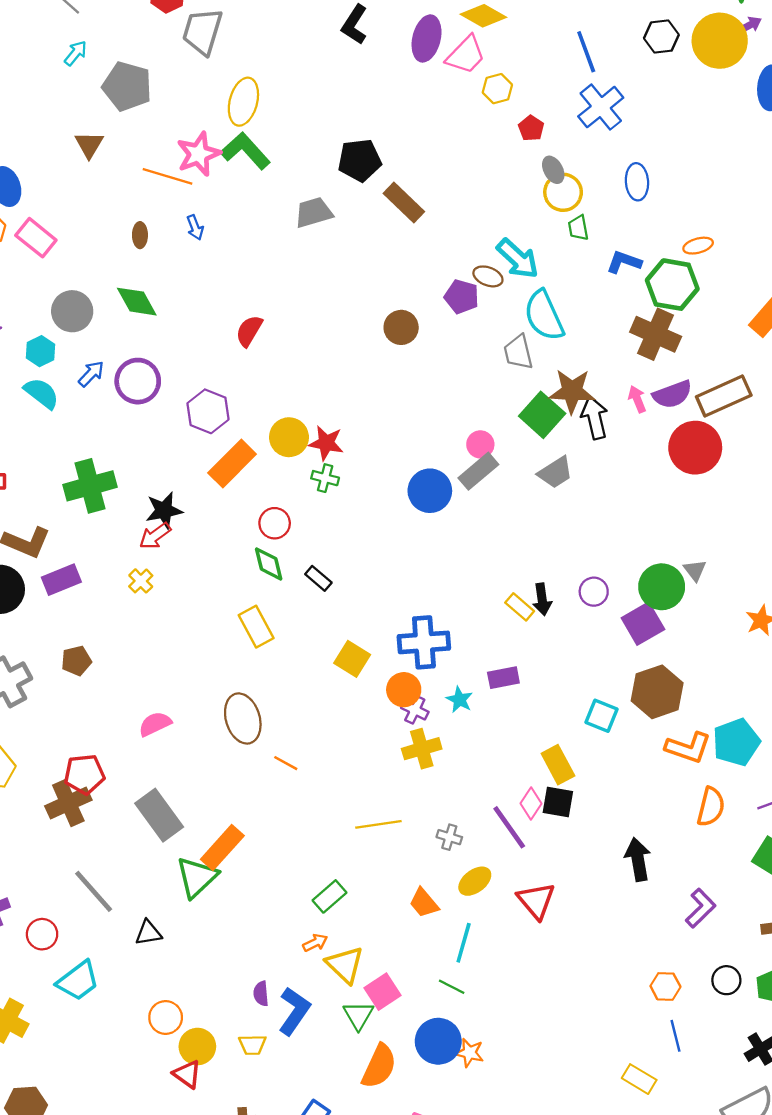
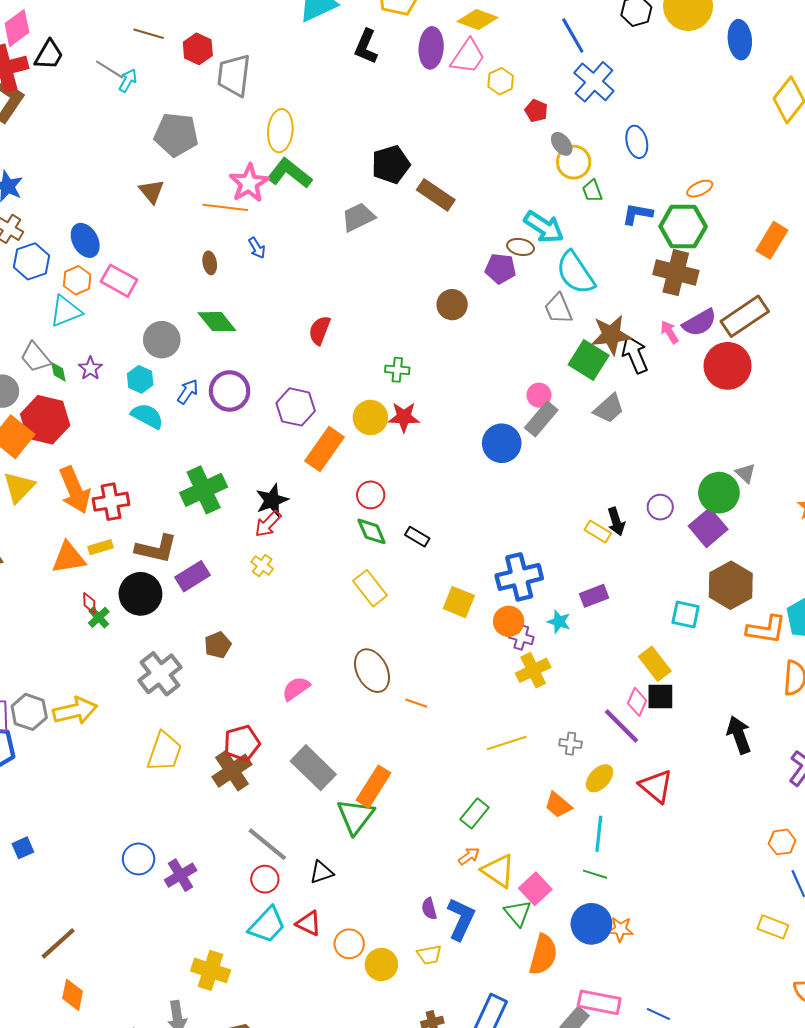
cyan arrow: (76, 53) -> (128, 81), moved
green cross: (325, 478) -> (397, 370), moved
red circle: (42, 934) -> (265, 879), moved
red triangle: (187, 1074) -> (309, 923), moved

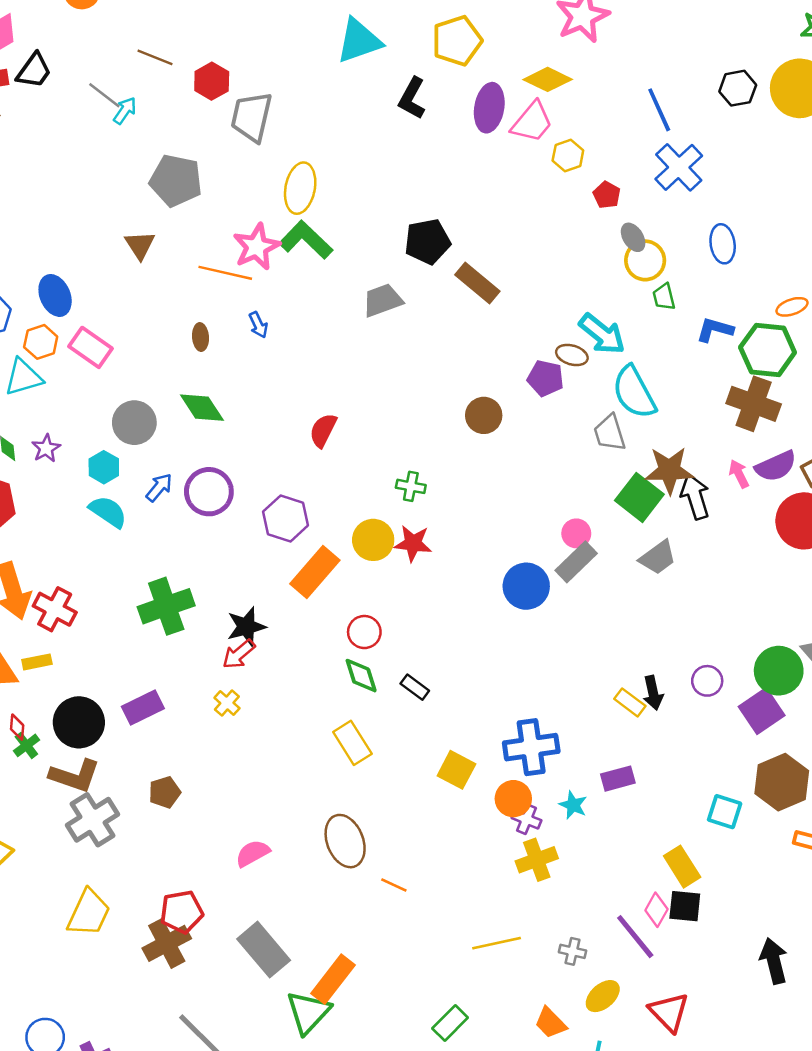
red cross: (111, 502) -> (55, 609), turned 32
brown L-shape: (156, 549) -> (75, 776), moved

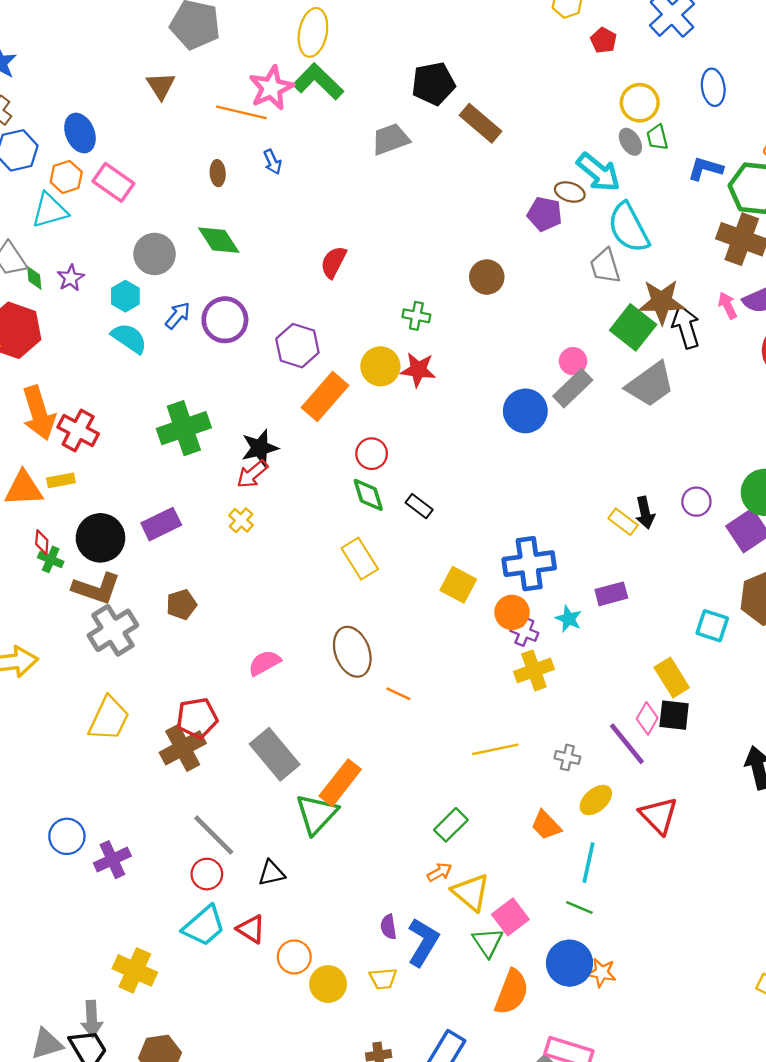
gray ellipse: (633, 237) -> (630, 142), moved
brown circle: (484, 415) -> (487, 277), moved
gray trapezoid: (658, 558) -> (650, 384), size x1.4
green cross: (26, 745) -> (51, 559), turned -30

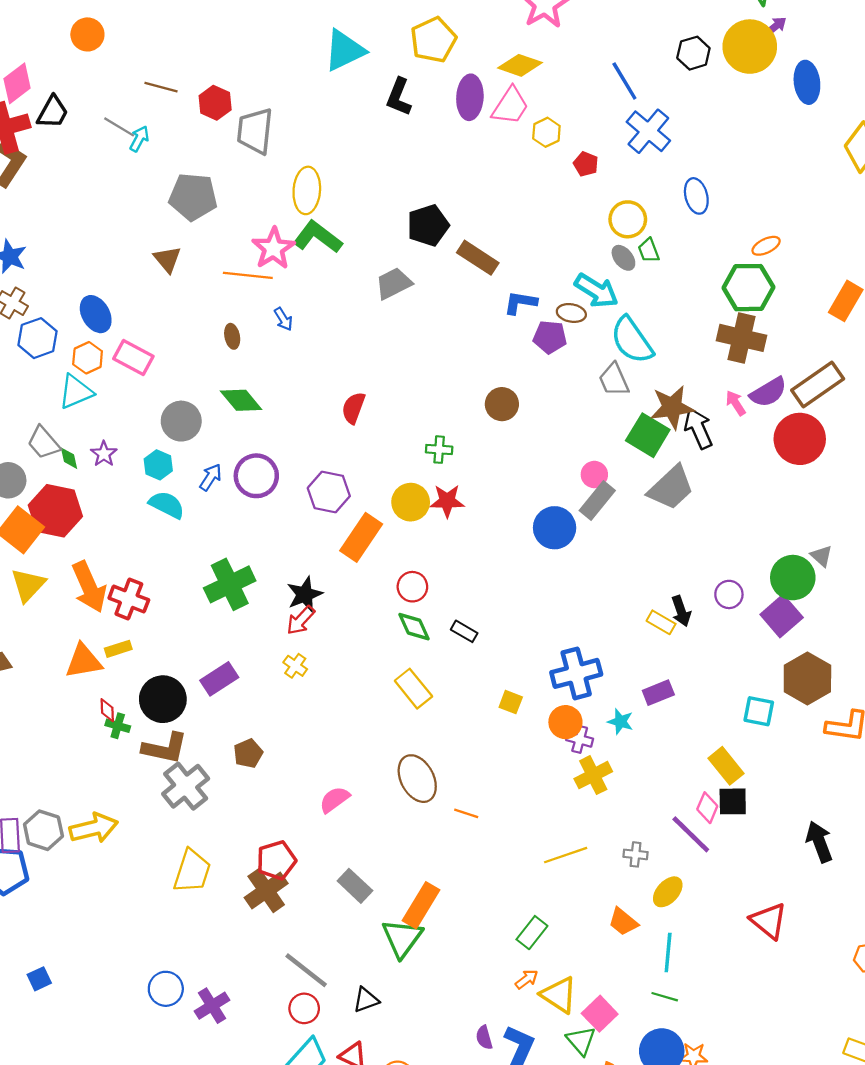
blue L-shape: (705, 169) -> (520, 303), moved
yellow square: (458, 585) -> (511, 702), size x0.7
gray rectangle: (275, 754) -> (355, 886), size x0.7
red triangle: (659, 816) -> (769, 921), moved

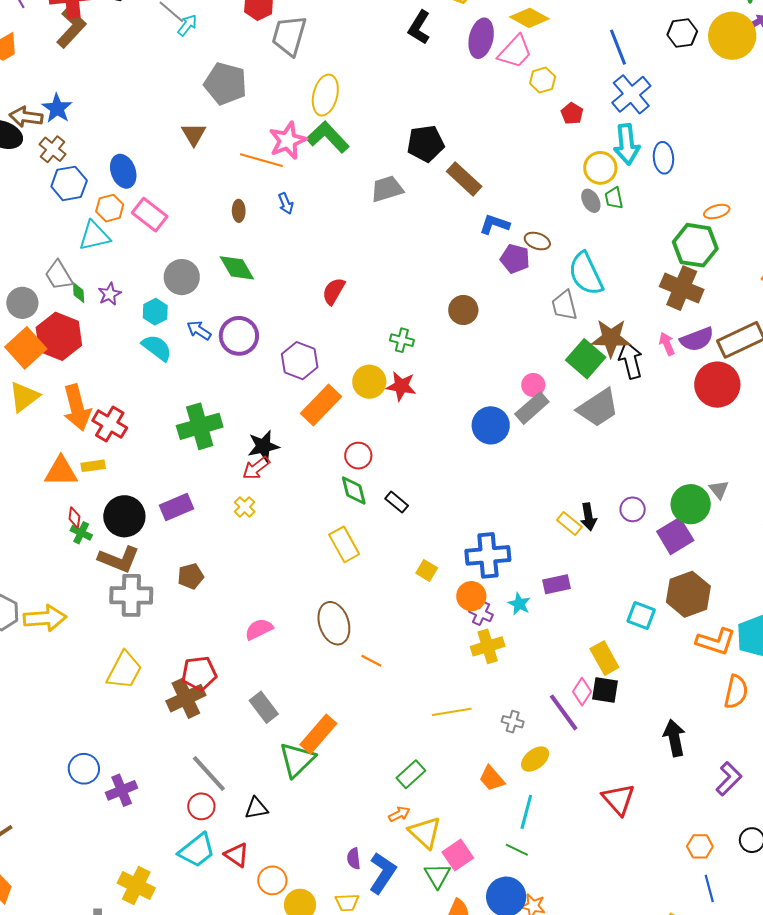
cyan arrow: (597, 291) -> (627, 144), moved, turned 42
blue arrow: (211, 477) -> (199, 330), turned -100
gray cross: (186, 786) -> (131, 595), turned 30

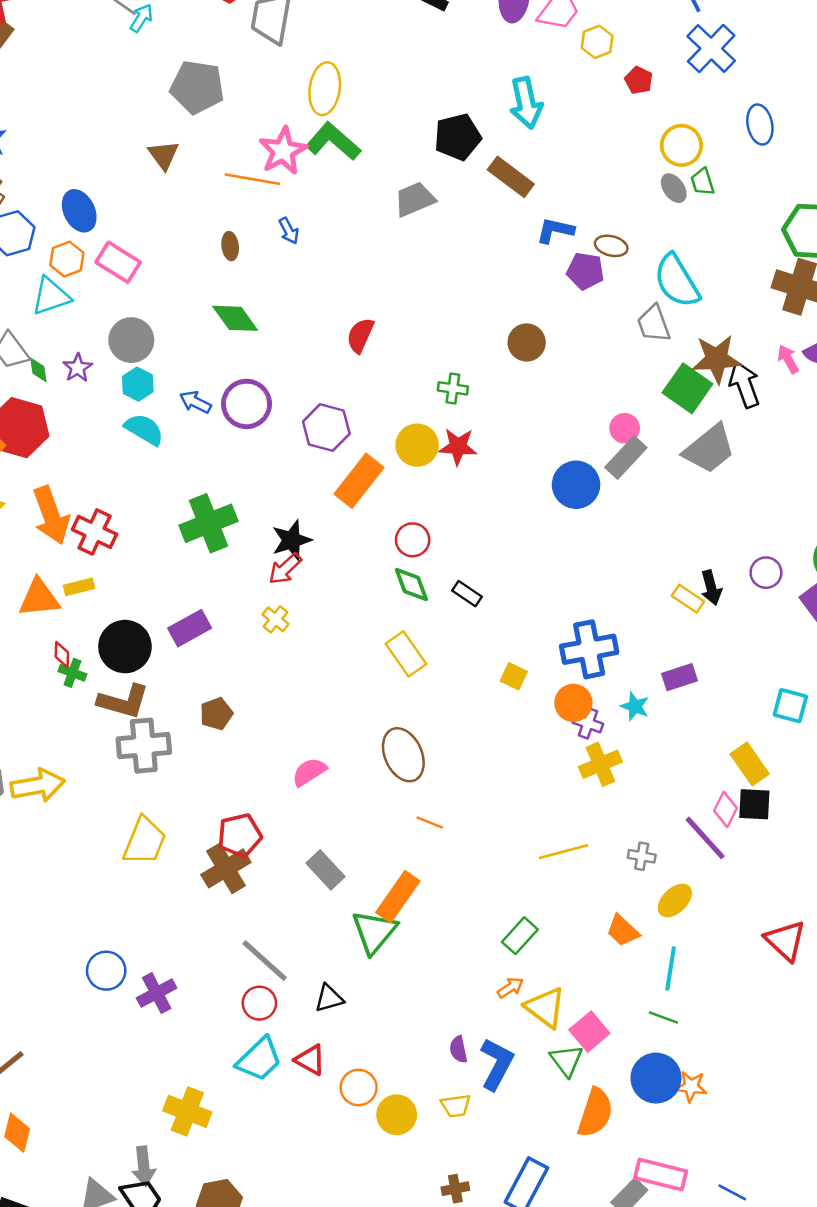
cyan arrow: (627, 144) -> (526, 103), moved
gray circle: (182, 277) -> (131, 340), moved
orange line: (371, 661) -> (430, 823), moved

